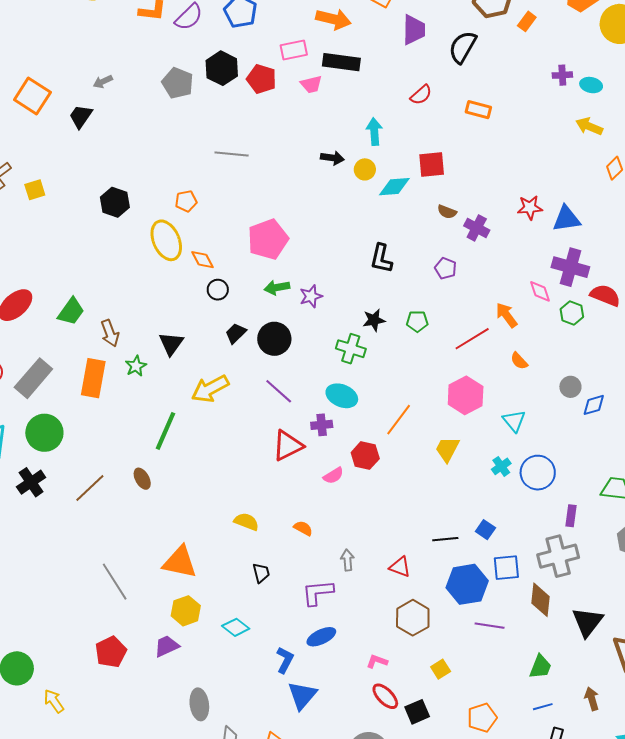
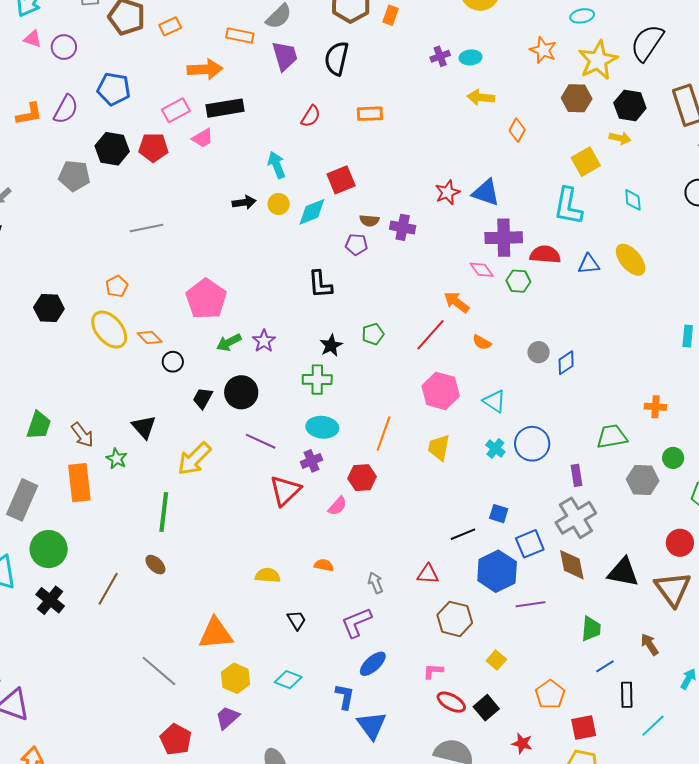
blue triangle: (566, 219) -> (486, 193), turned 44
purple pentagon: (445, 268) -> (356, 244), moved
black triangle: (588, 622) -> (623, 572), turned -40

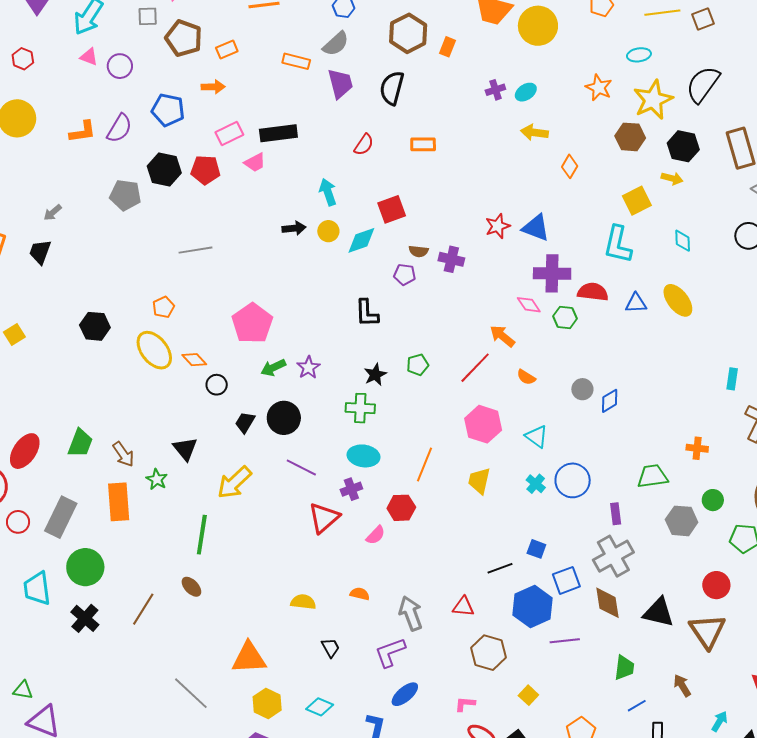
cyan ellipse: (471, 57) -> (526, 92), turned -30
orange arrow: (205, 69) -> (213, 87), moved, size x0.7
gray arrow: (376, 583) -> (411, 613), size x1.6

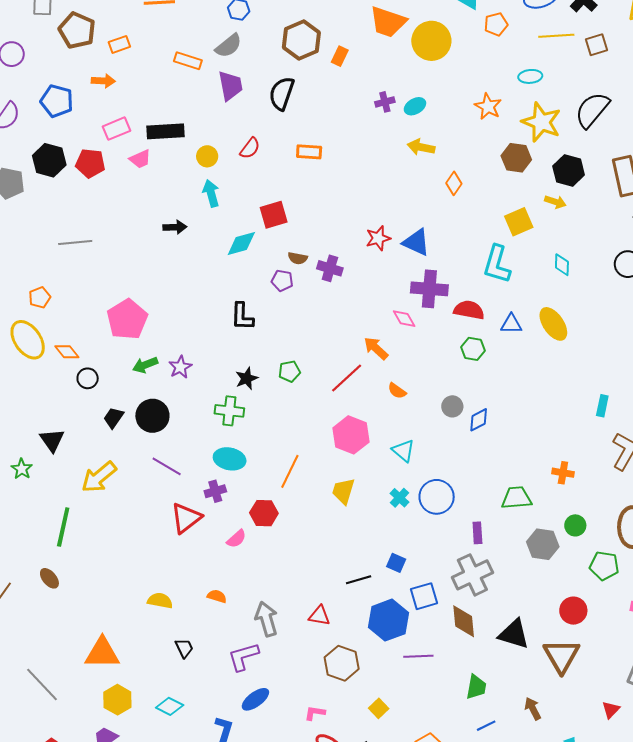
yellow star: (653, 100) -> (541, 122), turned -30
yellow circle: (328, 231) -> (207, 156), moved
green hexagon: (565, 317) -> (473, 349), moved

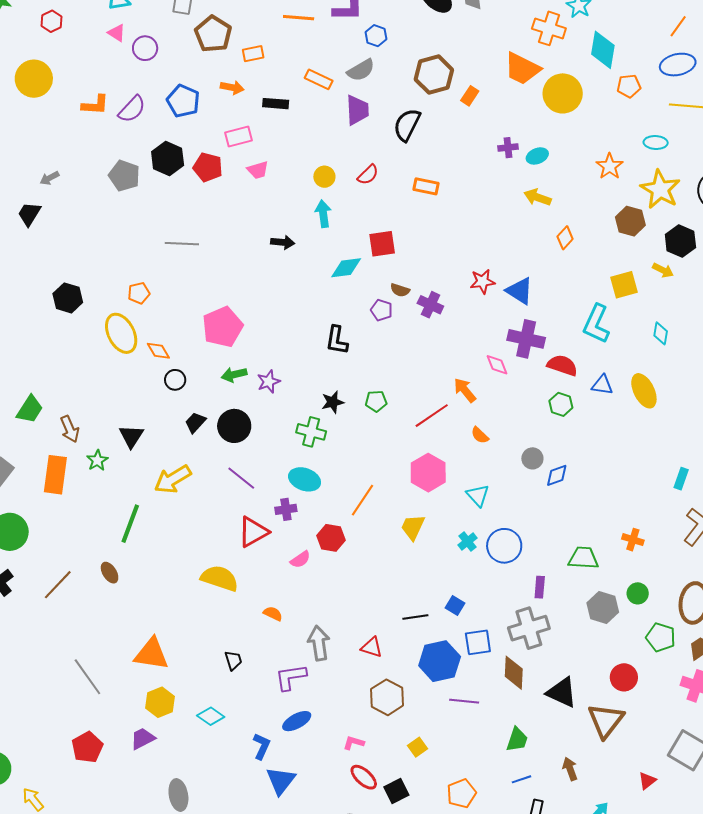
black rectangle: (166, 131) -> (276, 104), moved, size x0.7
yellow semicircle: (160, 601) -> (220, 578), moved, size x1.5

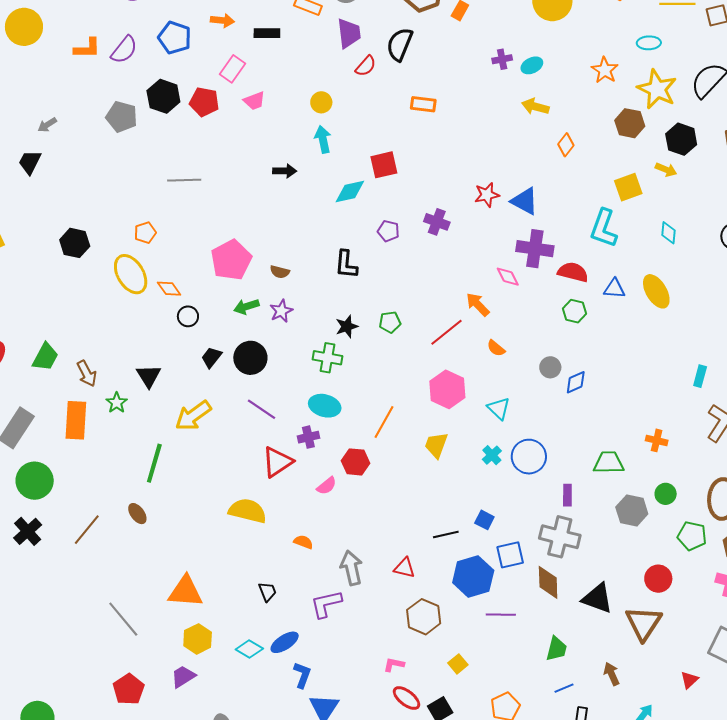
pink rectangle: (239, 137) -> (233, 69), turned -36
red semicircle: (368, 175) -> (366, 66), moved
brown semicircle: (400, 290) -> (280, 272), moved
gray cross: (529, 628) -> (560, 537), turned 36
blue ellipse: (297, 721) -> (285, 642), moved

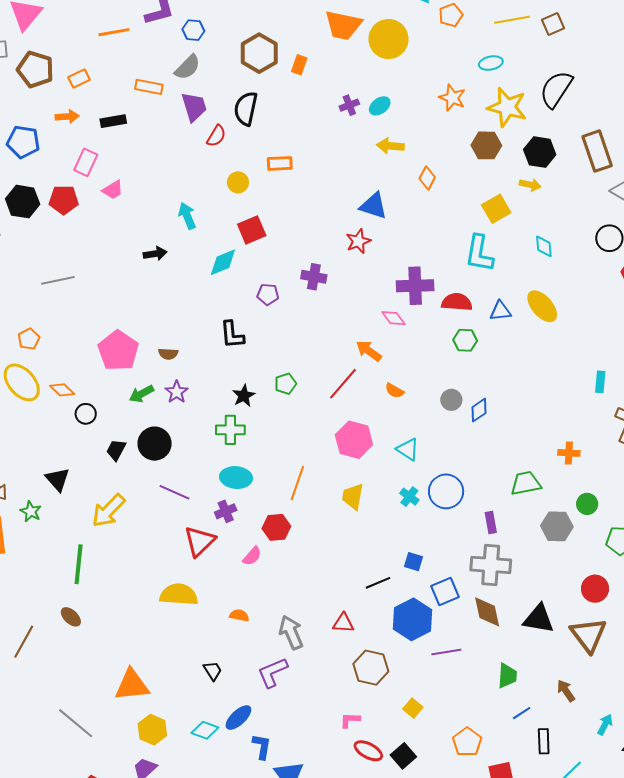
yellow circle: (321, 102) -> (238, 182), moved
blue triangle: (525, 201) -> (374, 206), moved

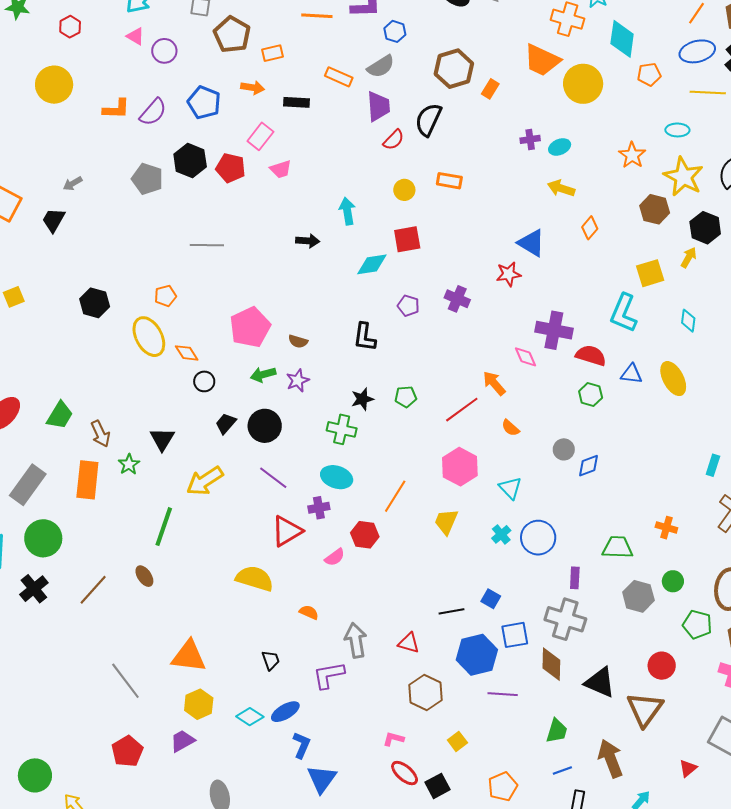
yellow arrow: (530, 185) -> (689, 257), turned -85
brown arrow: (566, 691) -> (611, 759), size x1.6

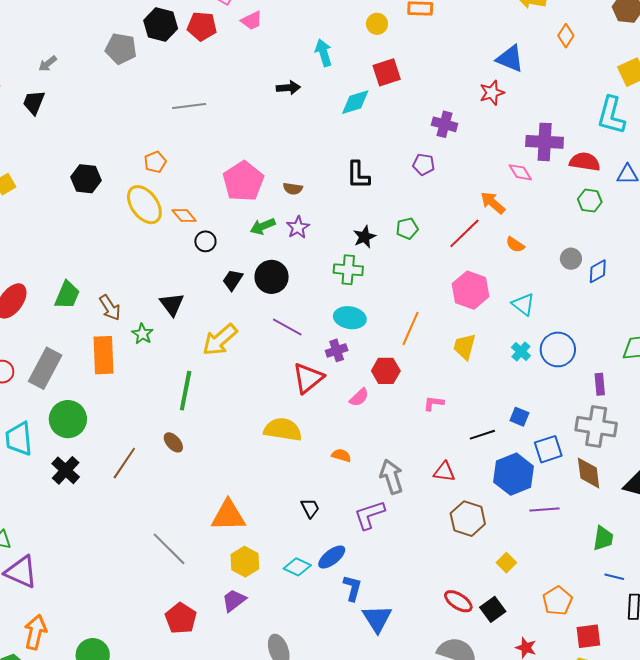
purple pentagon: (408, 306) -> (424, 164), moved
pink L-shape: (393, 739) -> (434, 403), moved
blue line: (562, 770) -> (614, 577), turned 42

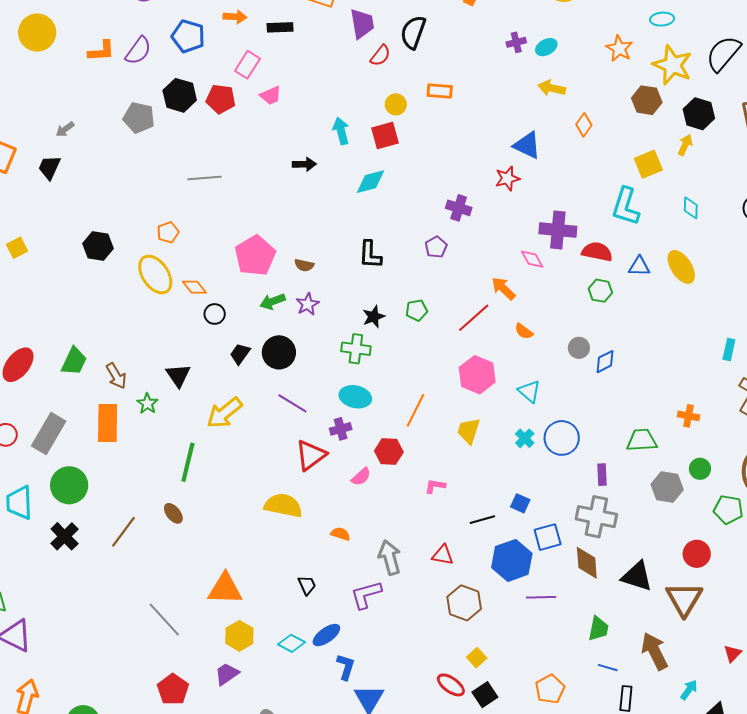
red square: (387, 72) -> (385, 136), moved
purple pentagon: (424, 164) -> (436, 247), turned 30
yellow square: (506, 563) -> (477, 658), moved

